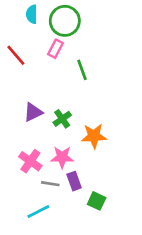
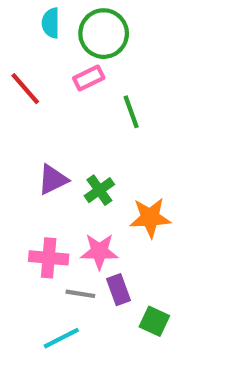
pink rectangle: (56, 49) -> (89, 78), turned 36
pink cross: (30, 161) -> (49, 258), turned -30

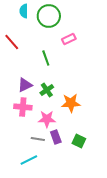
pink rectangle: (89, 78) -> (69, 39), moved
green line: (131, 112) -> (46, 58), moved
pink cross: (49, 258) -> (23, 107), moved
green square: (154, 321) -> (79, 141), moved

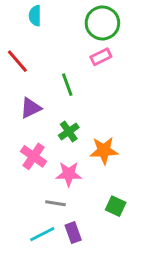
green circle: (49, 16) -> (102, 23), moved
purple triangle: (25, 85) -> (31, 108), moved
pink cross: (23, 107) -> (34, 156), turned 30
purple rectangle: (56, 137) -> (73, 233), moved

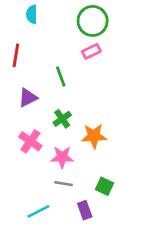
red line: (17, 61) -> (16, 55), turned 50
gray line: (56, 203) -> (63, 184), moved
purple rectangle: (73, 233) -> (85, 210), moved

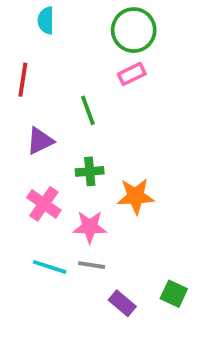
green cross: (62, 119) -> (90, 171), turned 30
green square: (104, 186) -> (174, 294), moved
purple rectangle: (85, 210) -> (122, 303), turned -30
cyan line: (38, 211) -> (50, 267), moved, turned 45

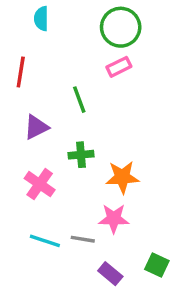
pink star: (90, 227) -> (114, 218), moved

